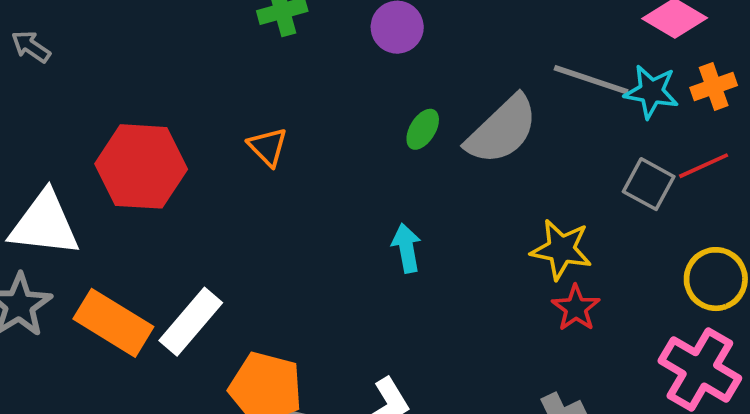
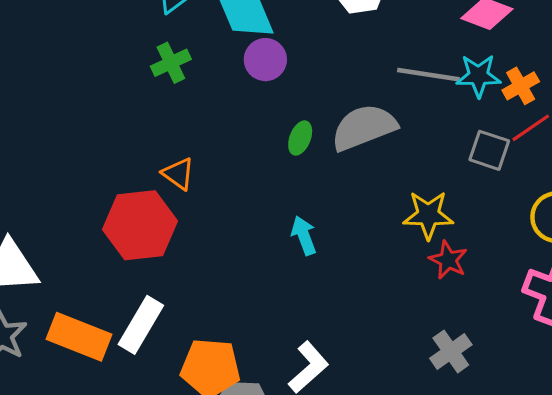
orange cross: (714, 87) -> (521, 86), moved
gray semicircle: (502, 130) -> (364, 127), turned -148
red hexagon: (141, 166) -> (140, 225), moved

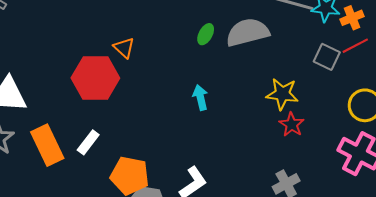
white rectangle: (141, 325) -> (88, 142), size x0.7
orange rectangle: (79, 337) -> (47, 145), turned 36

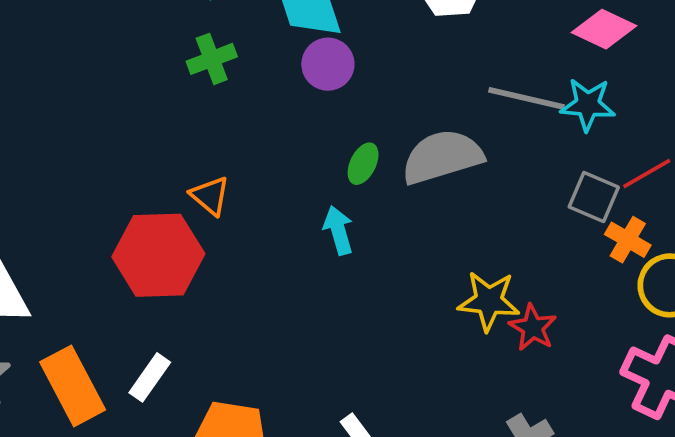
orange cross: (352, 18) -> (628, 240), moved, turned -35
yellow star: (282, 94) -> (489, 301), moved
cyan arrow: (200, 97) -> (338, 230), moved

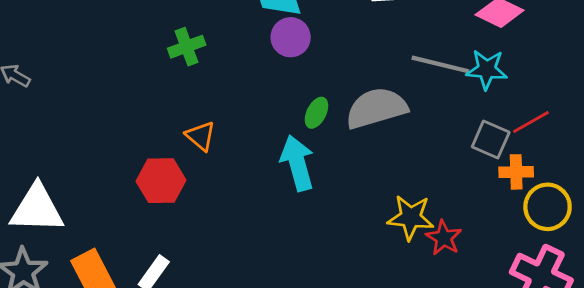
green cross: (212, 59) -> (187, 47), moved
cyan arrow: (338, 230) -> (297, 163), size x1.5
orange cross: (628, 240) -> (516, 172), turned -32
red hexagon: (158, 255) -> (161, 181), size x0.7

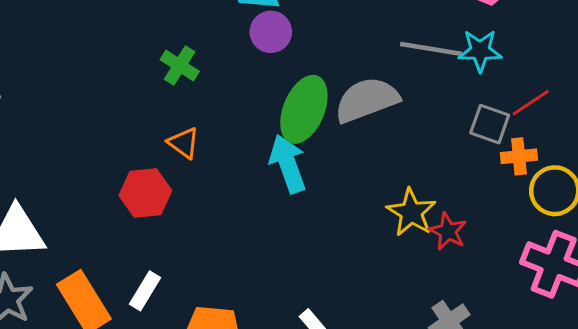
green cross: (187, 47) -> (180, 66), moved, turned -33
green ellipse: (316, 113) -> (304, 109), size x2.0
yellow star: (411, 217) -> (411, 212), turned 30

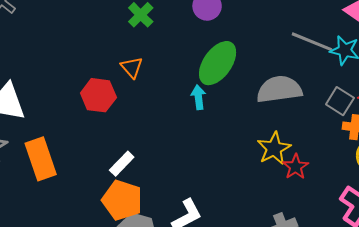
gray semicircle: (367, 100) -> (279, 89), moved
cyan arrow: (288, 164) -> (198, 97), size x0.6
white rectangle: (145, 291) -> (122, 164), moved

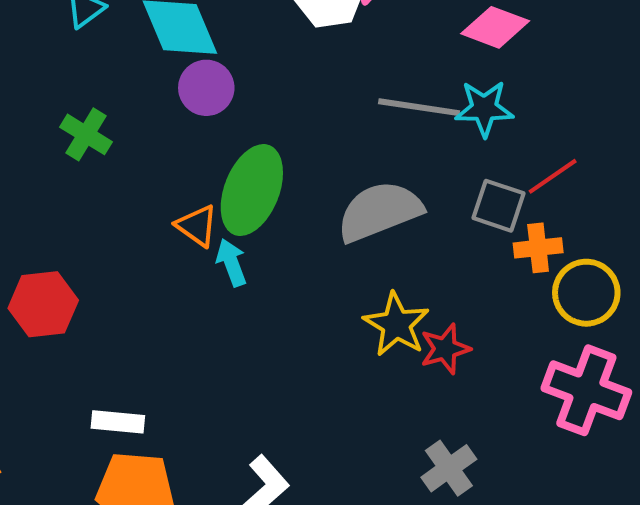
orange triangle: (132, 67) -> (197, 226), moved
white rectangle: (122, 164) -> (118, 422), turned 65
red star: (296, 167) -> (445, 349), turned 30

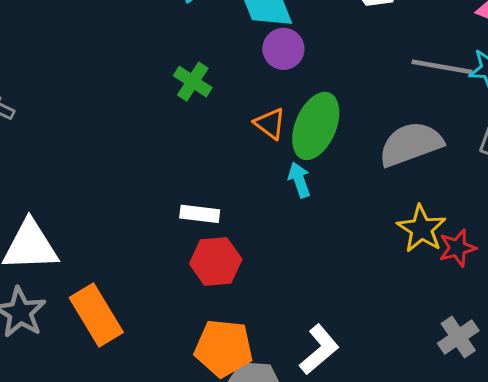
orange triangle: (197, 226) -> (270, 123), moved
red hexagon: (43, 304) -> (216, 262), moved
white rectangle: (118, 422) -> (200, 214), moved

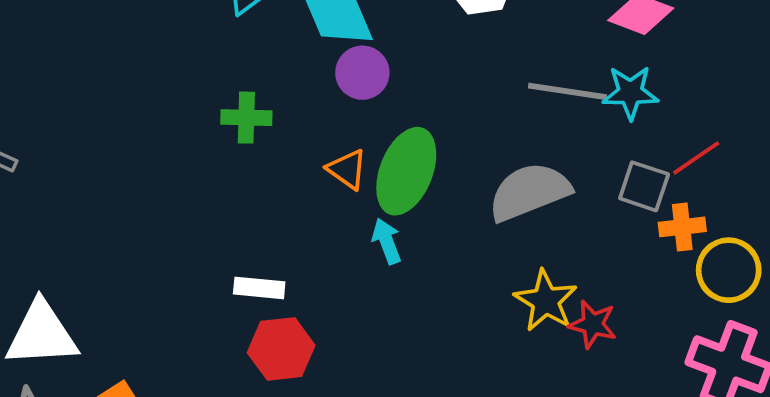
green cross: (193, 82) -> (246, 118), turned -30
red star: (457, 248) -> (593, 324), turned 30

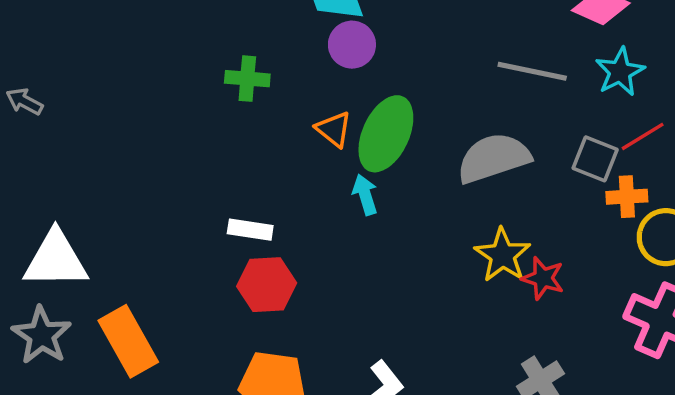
cyan star: (630, 93) -> (620, 72), moved, turned -30

